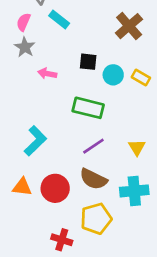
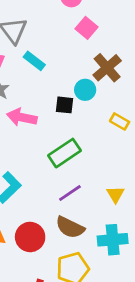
pink arrow: (47, 74) -> (22, 117), size x1.5
cyan circle: (113, 75) -> (85, 90), moved
green rectangle: (88, 108) -> (64, 153), turned -48

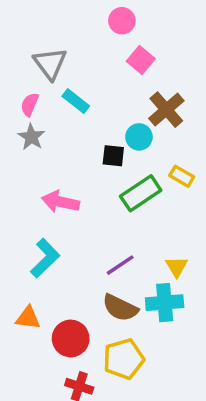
pink arrow: (22, 117) -> (60, 202), moved
green rectangle: (64, 153) -> (141, 193), moved
red circle: (30, 237) -> (71, 338), moved
cyan cross: (113, 240) -> (165, 303), moved

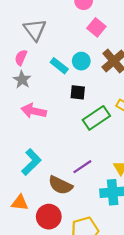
cyan rectangle: (76, 101) -> (59, 66), moved
cyan circle: (139, 137) -> (81, 61), moved
pink arrow: (60, 202) -> (34, 111), moved
brown semicircle: (120, 308) -> (60, 185), moved

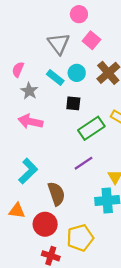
gray triangle: (35, 30) -> (59, 44), moved
gray star: (22, 80) -> (29, 91), moved
purple line: (82, 167) -> (83, 163), moved
brown semicircle: (60, 185) -> (56, 194), turned -135

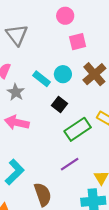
pink square: (91, 40) -> (78, 42), turned 36
gray triangle: (59, 44) -> (17, 35), moved
black square: (73, 103) -> (60, 105), turned 32

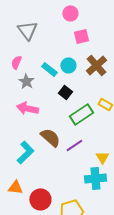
brown semicircle: (43, 194) -> (50, 137), moved, turned -30

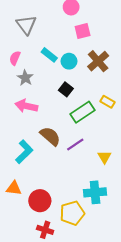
cyan rectangle: (49, 69) -> (49, 55), moved
cyan cross: (95, 178) -> (95, 192), moved

